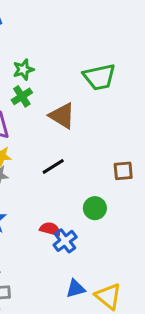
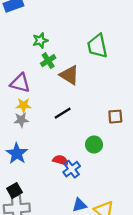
green trapezoid: (99, 77) -> (97, 46), turned 90
green cross: (22, 96) -> (48, 61), moved

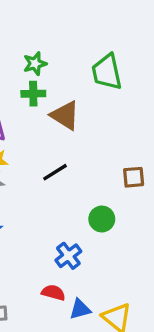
green star: (40, 40) -> (35, 64), moved
green cross: (48, 61) -> (33, 94), turned 32
red semicircle: (60, 160) -> (53, 293), moved

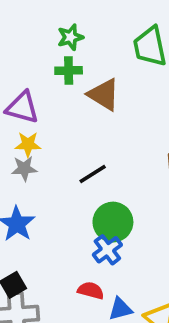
black line: (55, 172) -> (93, 174), moved
green circle: (102, 219) -> (113, 222), moved, size x1.4

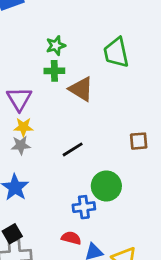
purple triangle: (22, 107) -> (19, 99), turned 44
green circle: (113, 222) -> (106, 186), moved
blue cross: (107, 250) -> (84, 207), turned 30

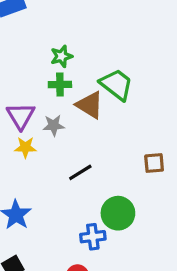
green trapezoid: (116, 53) -> (116, 85), moved, turned 140
gray star: (21, 145) -> (54, 125), moved

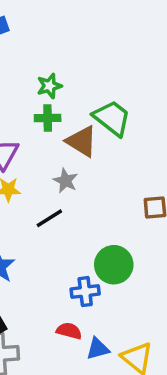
gray star: (54, 125) -> (65, 181), moved, turned 30
black line: (80, 172) -> (49, 218), moved

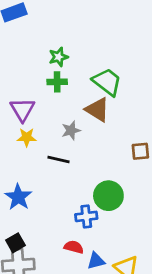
brown triangle: (82, 141) -> (97, 110), moved
gray star: (65, 181) -> (71, 130), turned 30
black line: (49, 218) -> (58, 160), turned 45

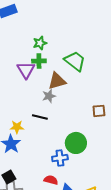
purple triangle: (22, 110) -> (26, 70), moved
brown triangle: (97, 110) -> (57, 81), moved, turned -48
yellow star: (27, 137) -> (17, 127), moved

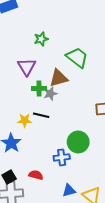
green cross: (39, 61) -> (39, 88), moved
yellow star: (17, 127) -> (25, 120), moved
red semicircle: (51, 180) -> (36, 175), moved

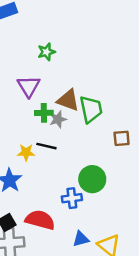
green trapezoid: (77, 57) -> (91, 109), moved, turned 40
brown triangle: (59, 78) -> (68, 100), turned 36
red semicircle: (36, 175) -> (40, 220), size x1.6

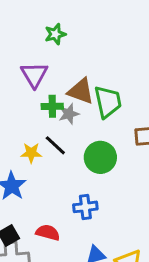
black line: (46, 146) -> (55, 145), turned 30
green circle: (92, 179) -> (100, 157), moved
red semicircle: (40, 220) -> (48, 232), size x0.7

